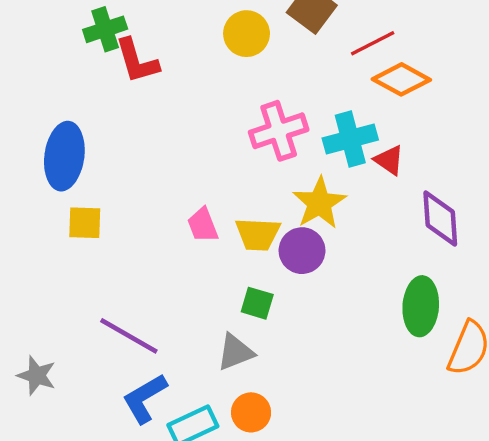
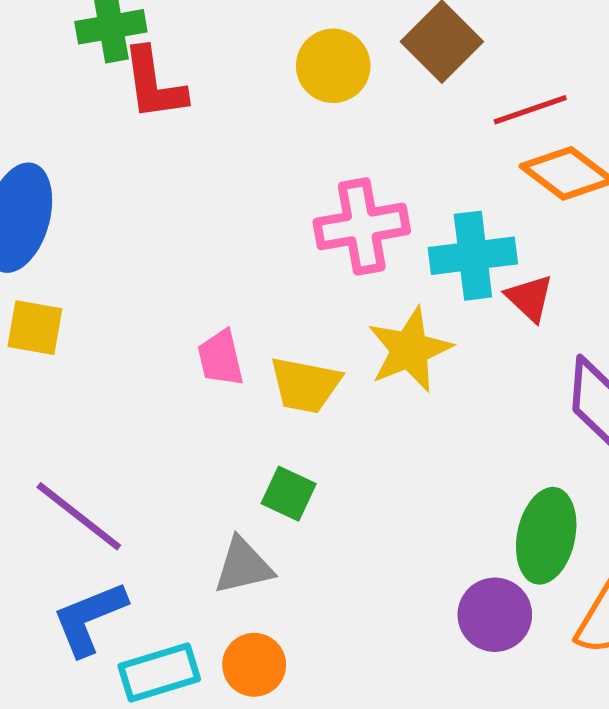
purple circle: (302, 251) -> (495, 615), moved

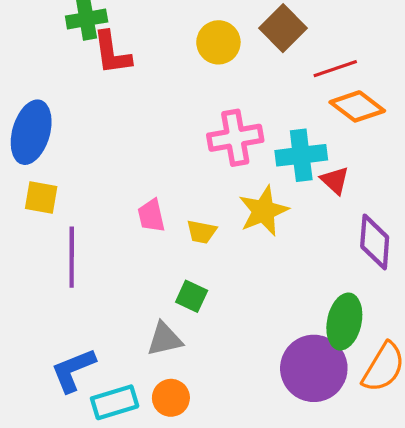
yellow trapezoid: (305, 385) -> (202, 232), size x0.7
purple line: (79, 516) -> (72, 257), moved, turned 52
purple circle: (495, 615) -> (314, 368), size x1.5

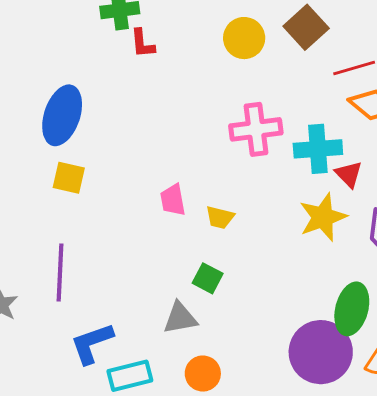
red L-shape: (112, 53) -> (142, 43), size x0.7
yellow star: (264, 211) -> (323, 217), moved
purple line: (72, 257) -> (60, 272), moved
orange circle: (171, 398) -> (203, 374), moved

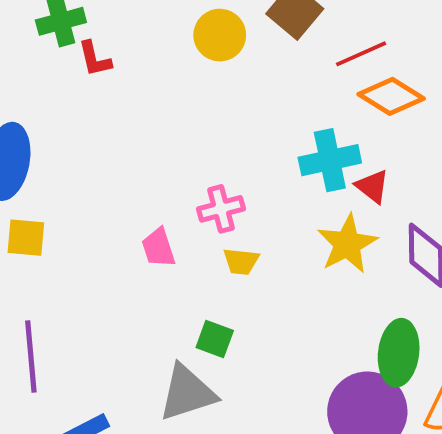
pink cross: (256, 129) -> (221, 209), moved, size x0.7
yellow trapezoid: (220, 217) -> (241, 261), moved
gray triangle: (180, 318) -> (187, 393), size x1.4

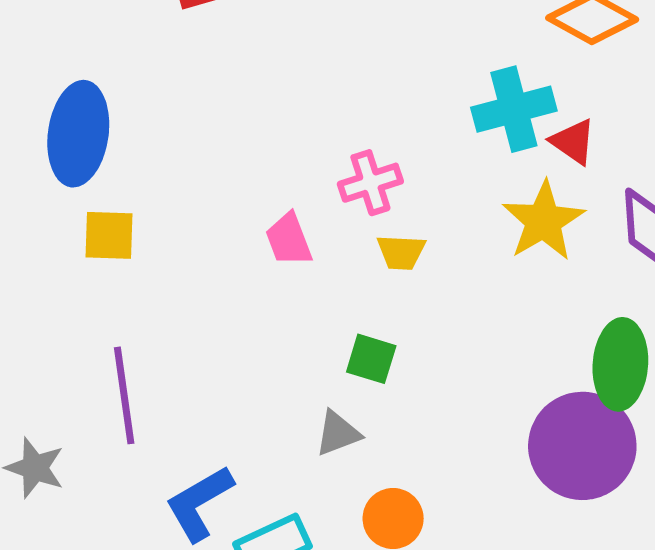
gray triangle: (187, 393) -> (338, 433), size x0.6

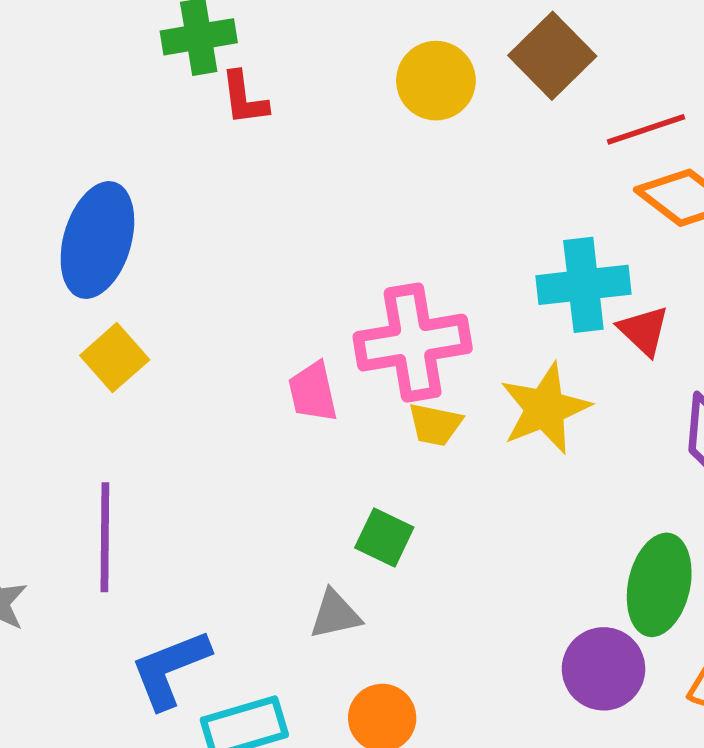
pink cross: (370, 183) -> (413, 343), size x1.6
yellow star: (543, 221) -> (545, 409), moved
yellow square: (109, 235) -> (115, 358), turned 38
purple circle: (582, 446) -> (604, 669), size x0.7

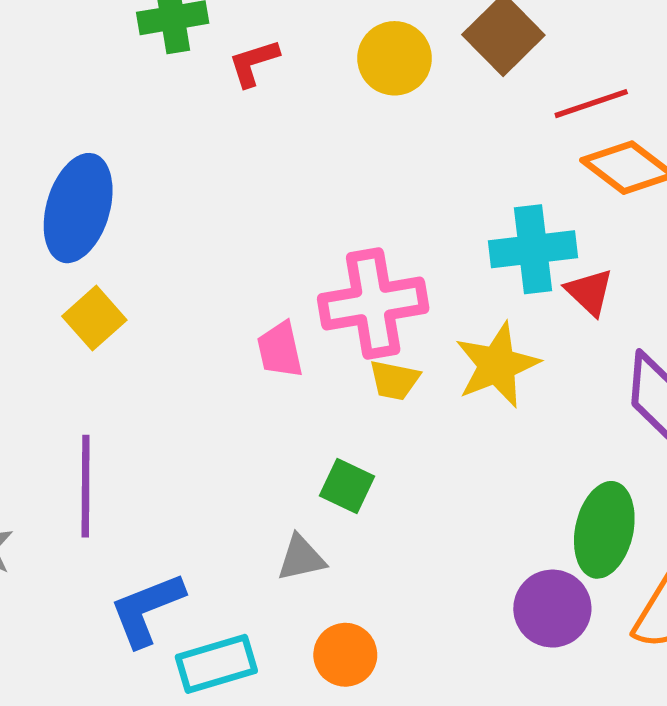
red L-shape: (244, 98) -> (254, 63), moved, turned 80

